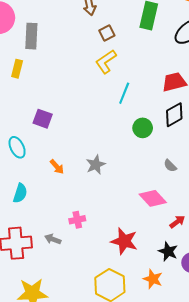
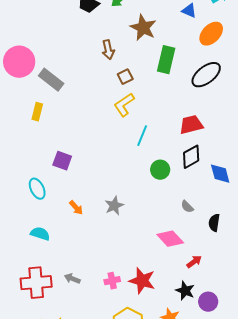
gray rectangle: (31, 36) -> (51, 80), turned -55
cyan semicircle: (20, 193) -> (40, 234), turned -90
pink cross: (77, 220) -> (112, 281), moved

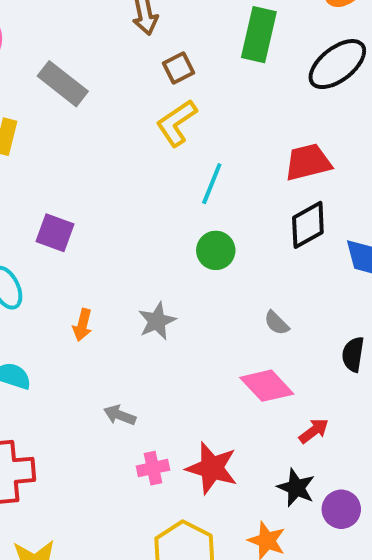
gray rectangle: (51, 80) -> (63, 84), moved
green circle: (160, 170) -> (216, 250), moved
gray semicircle: (187, 207) -> (277, 323), moved
orange arrow: (76, 208) -> (82, 325), turned 56
gray arrow: (72, 279) -> (120, 415), moved

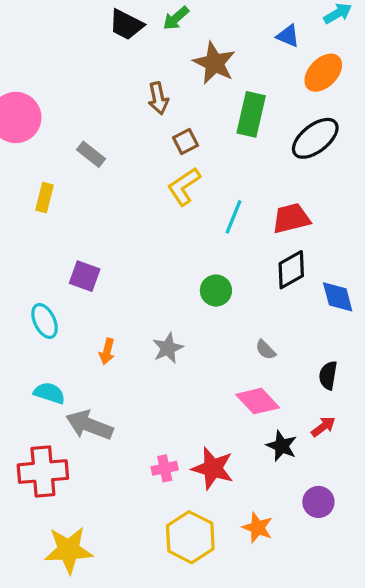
gray rectangle: (63, 84) -> (91, 154), size x0.7
cyan line: (212, 184) -> (234, 217), moved
gray arrow: (120, 415) -> (89, 425), moved, size x1.8
red arrow: (314, 431) -> (323, 427), moved
black star: (296, 488) -> (282, 446), moved

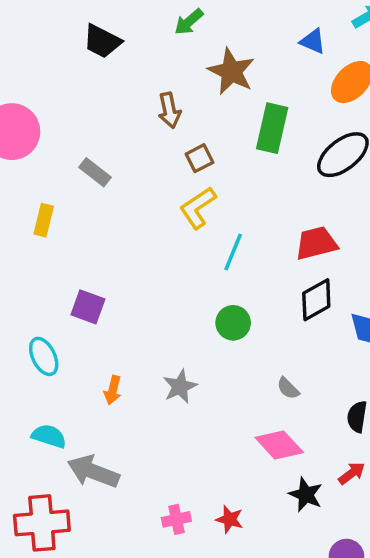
black trapezoid: (126, 25) -> (102, 41), moved
cyan line: (234, 217) -> (233, 252), moved
red star: (213, 468) -> (230, 519), size x0.6

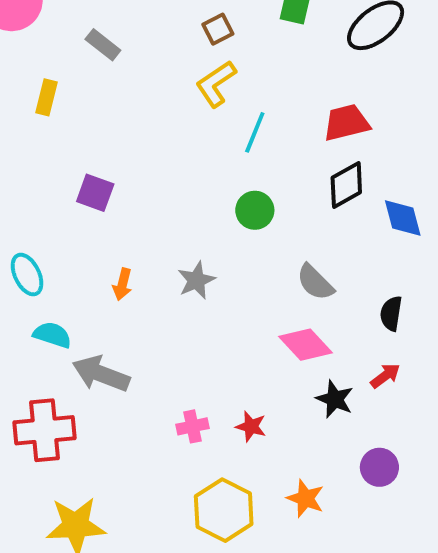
cyan ellipse: (44, 356) -> (27, 275), moved
gray semicircle: (288, 388) -> (315, 282), size x1.5

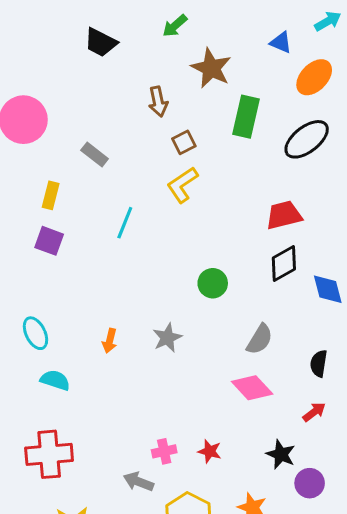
cyan line: (255, 132) -> (125, 223), moved
purple square: (95, 193) -> (49, 241), moved
gray semicircle: (315, 282) -> (260, 339), turned -104
gray arrow: (101, 374) -> (138, 482), moved, size x0.7
black star: (335, 399) -> (281, 454), moved

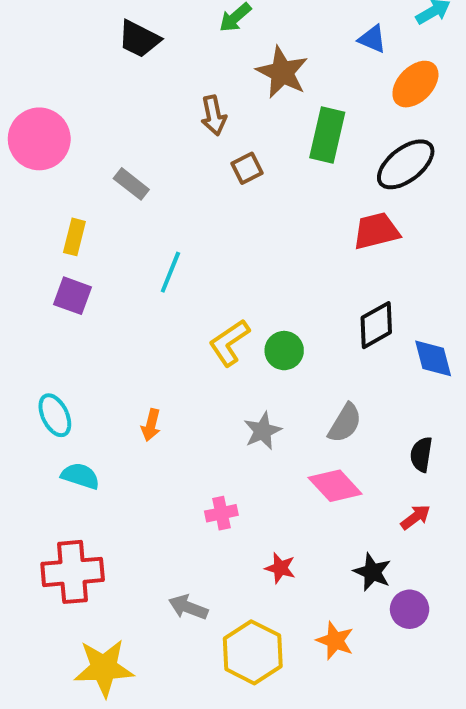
yellow L-shape: (182, 185) -> (229, 343), moved
red trapezoid: (284, 215) -> (376, 231), moved
gray star: (167, 338) -> (263, 431), moved
pink cross: (164, 451) -> (221, 513), moved

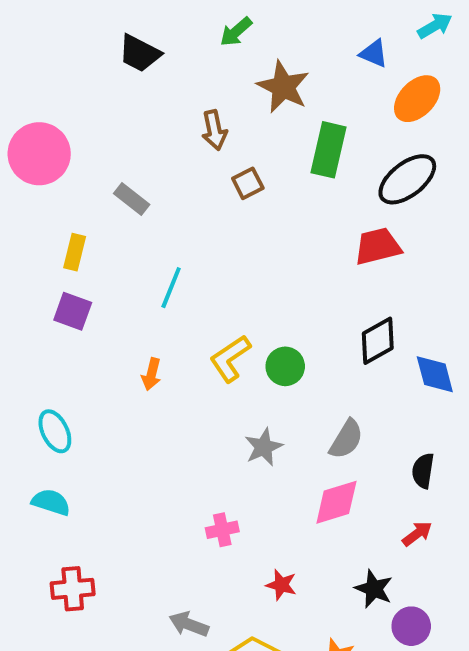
orange arrow: (151, 425) -> (151, 374), moved
cyan semicircle: (80, 476) -> (51, 502), moved
pink diamond: (335, 486) -> (336, 502), turned -64
red cross: (73, 572) -> (73, 589), size x0.7

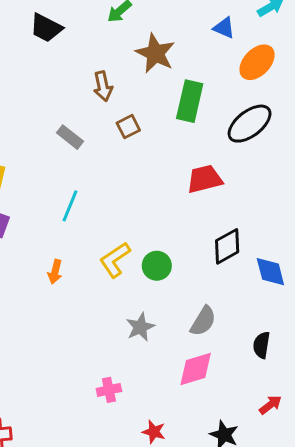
gray rectangle: (132, 199) -> (70, 137), moved
red trapezoid: (378, 246) -> (205, 179), moved
red arrow: (417, 534) -> (270, 405), moved

